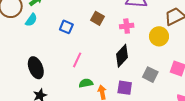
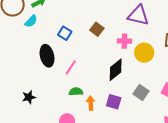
yellow circle: (159, 36) -> (144, 53), moved
black ellipse: (36, 68) -> (47, 56), moved

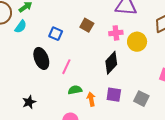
gray square: (141, 93) -> (141, 99), moved

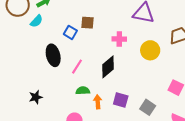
brown square: (87, 25) -> (87, 23), moved, turned -32
pink cross: (116, 33) -> (119, 39), moved
black diamond: (111, 63) -> (108, 67), moved

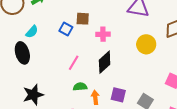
cyan semicircle: (36, 21) -> (32, 32), moved
pink cross: (119, 39) -> (103, 34), moved
black ellipse: (53, 55) -> (22, 53), moved
black star: (36, 97) -> (33, 95), size x1.5

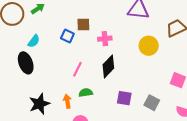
orange arrow: (95, 97) -> (67, 101), moved

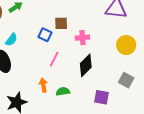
pink line: (77, 69) -> (54, 59), moved
orange arrow: (67, 101) -> (43, 85), moved
gray square: (152, 103) -> (126, 80), moved

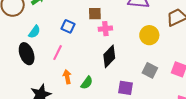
brown square: (61, 23) -> (95, 14), moved
pink line: (54, 59) -> (58, 53), moved
green semicircle: (63, 91) -> (87, 83), turned 136

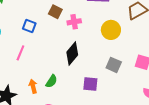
brown square: (95, 14) -> (55, 12), turned 32
pink cross: (105, 29) -> (74, 22), moved
orange arrow: (67, 77) -> (33, 86), moved

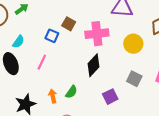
brown square: (55, 12) -> (69, 24), moved
pink cross: (74, 22) -> (97, 34), size x1.6
purple square: (90, 84) -> (110, 97), turned -35

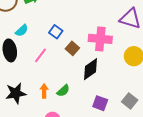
brown square: (69, 24) -> (72, 48), moved
gray square: (134, 79) -> (130, 101), moved
purple square: (110, 97) -> (100, 103), turned 35

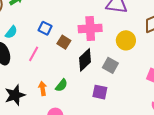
gray square: (130, 101) -> (110, 65), moved

